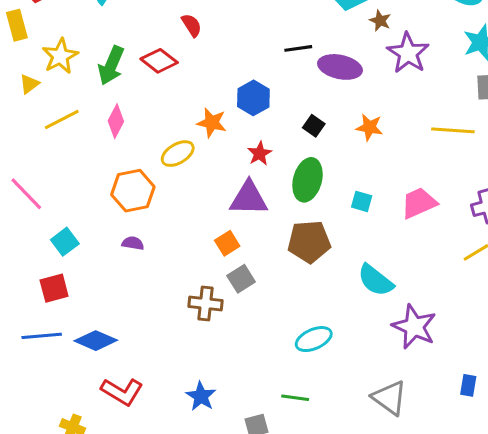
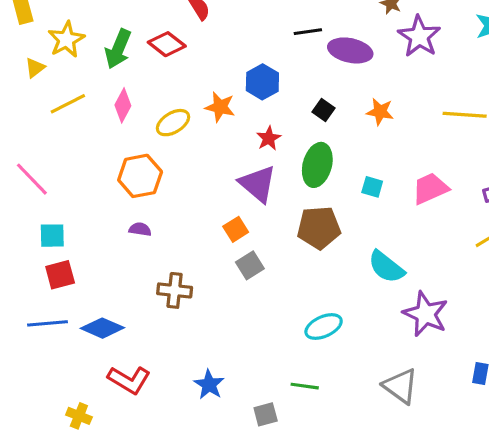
yellow ellipse: (178, 154) -> (173, 123), moved
purple triangle: (249, 198) -> (258, 184), turned 39
cyan square: (65, 242) -> (52, 236), moved, turned 36
brown cross: (205, 303) -> (175, 290), moved

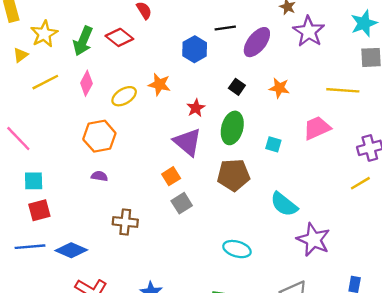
purple ellipse: (350, 50) -> (257, 42), turned -64
blue hexagon: (262, 82) -> (195, 49), moved
pink trapezoid: (430, 188) -> (317, 128), moved
cyan ellipse: (324, 326) -> (237, 249), turned 40

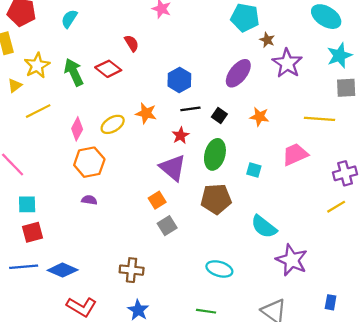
black line: (225, 28) -> (190, 109), moved
green arrow: (83, 41) -> (74, 72), turned 132
pink diamond: (86, 83) -> (77, 129), moved
brown cross: (125, 222) -> (132, 270), moved

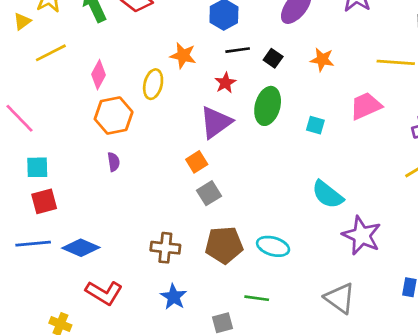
yellow ellipse: (113, 124) -> (153, 84), moved, turned -45
purple triangle: (173, 168) -> (216, 122), turned 44
brown pentagon: (216, 199) -> (224, 245), moved
purple semicircle: (89, 200) -> (114, 162), turned 72

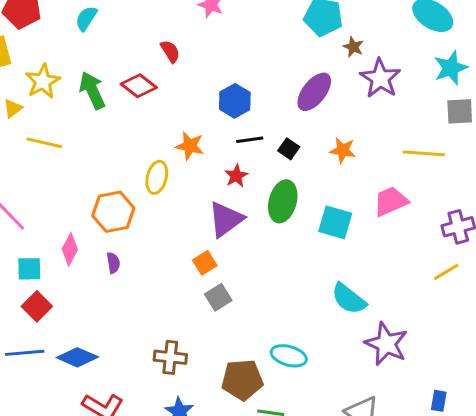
yellow line: (51, 53) -> (44, 143), turned 40
pink diamond: (99, 75) -> (70, 249), moved
cyan square: (315, 125) -> (335, 222), size x1.6
red square: (44, 201) -> (37, 306), turned -30
brown pentagon: (224, 245) -> (242, 380), moved

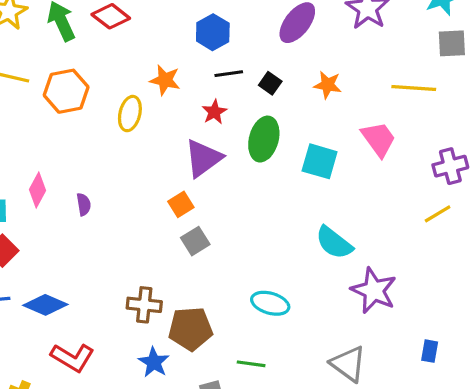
pink trapezoid: (391, 201) -> (379, 139), turned 78
orange hexagon: (113, 212) -> (66, 91), moved
brown pentagon: (242, 380) -> (190, 329), moved

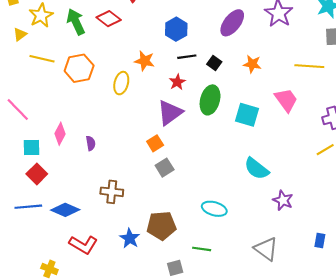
purple star: (374, 290) -> (283, 200), size x0.7
brown cross: (144, 305) -> (112, 192), moved
blue star: (154, 362) -> (130, 238), moved

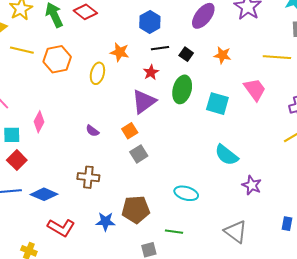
purple semicircle: (91, 143) -> (92, 131), moved, turned 136
blue star: (130, 238) -> (106, 222), turned -30

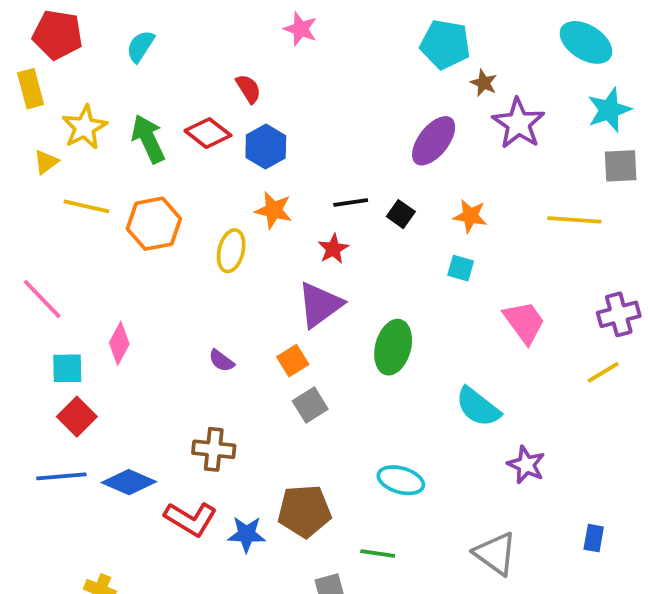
blue hexagon: (150, 22) -> (266, 147), moved
green ellipse: (182, 89) -> (393, 347), moved
pink trapezoid: (255, 89) -> (524, 322), moved
cyan square: (217, 104) -> (461, 268), moved, size x0.6
red L-shape: (61, 228) -> (191, 519), moved

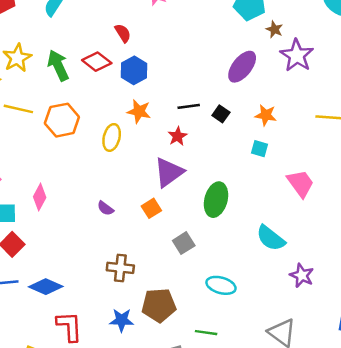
gray square: (310, 405) -> (184, 243), moved
brown cross: (214, 449) -> (120, 268), moved
red L-shape: (191, 519) -> (69, 326), moved, turned -124

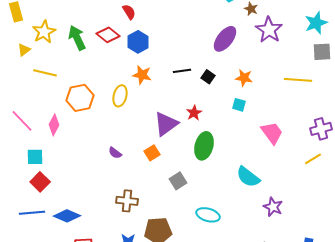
orange hexagon: (62, 120) -> (80, 98), moved
red star: (177, 136) -> (194, 113), moved
pink diamond: (40, 197) -> (54, 125), moved

